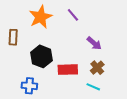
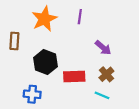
purple line: (73, 15) -> (80, 17), turned 48

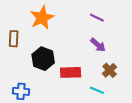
purple line: (80, 17) -> (97, 18), moved, turned -72
brown cross: (106, 74) -> (110, 70), moved
blue cross: (32, 94) -> (21, 91), moved

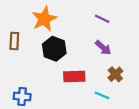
black hexagon: (43, 59) -> (54, 49), moved

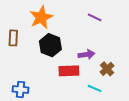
purple arrow: (103, 48) -> (86, 54), moved, turned -49

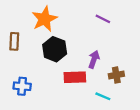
purple arrow: (86, 54) -> (94, 59), turned -63
brown cross: (107, 69) -> (116, 75), turned 32
blue cross: (21, 89) -> (22, 86), moved

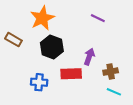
brown rectangle: (14, 41) -> (13, 40), turned -63
blue cross: (22, 86) -> (39, 82), moved
cyan line: (103, 96) -> (114, 92), moved

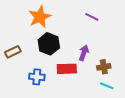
brown rectangle: (13, 40) -> (13, 52), moved, turned -56

